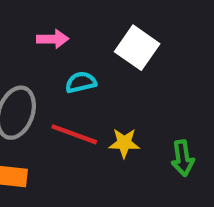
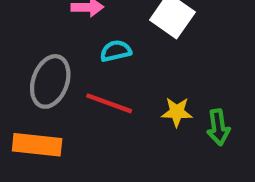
yellow star: (124, 143) -> (177, 112), moved

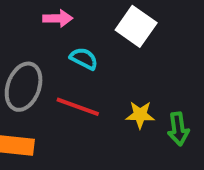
cyan semicircle: (116, 51) -> (84, 59), turned 40

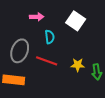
cyan semicircle: (84, 59) -> (50, 37), turned 56

